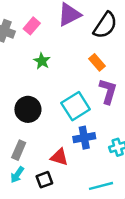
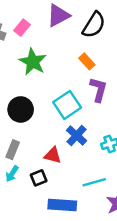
green star: (42, 61) -> (33, 62), size x1.6
blue cross: (84, 138) -> (77, 135), turned -36

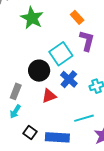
black circle: (21, 109) -> (39, 71), moved
red triangle: (53, 155) -> (49, 96), turned -35
black square: (39, 178) -> (30, 132), moved, turned -32

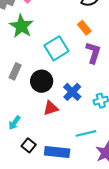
green star: (32, 18) -> (21, 26), moved
cyan square: (61, 54) -> (56, 48), moved
gray rectangle: (16, 91) -> (15, 71), moved

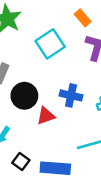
black circle: (42, 81) -> (24, 96), moved
blue cross: (72, 92) -> (71, 95), turned -30

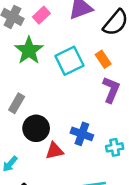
cyan square: (50, 44) -> (69, 61), moved

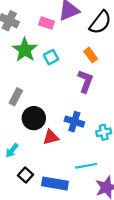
pink rectangle: (41, 15) -> (47, 23), moved, turned 64
cyan square: (69, 61) -> (51, 57), moved, size x0.6
purple L-shape: (111, 90) -> (85, 81), moved

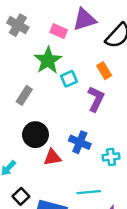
green star: (25, 50) -> (48, 60), moved
cyan square: (51, 57) -> (69, 79), moved
gray rectangle: (16, 97) -> (24, 95), moved

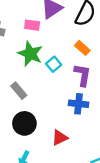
gray rectangle: (24, 95) -> (19, 91), turned -56
black circle: (35, 135) -> (24, 123), moved
blue cross: (80, 142) -> (79, 104), moved

